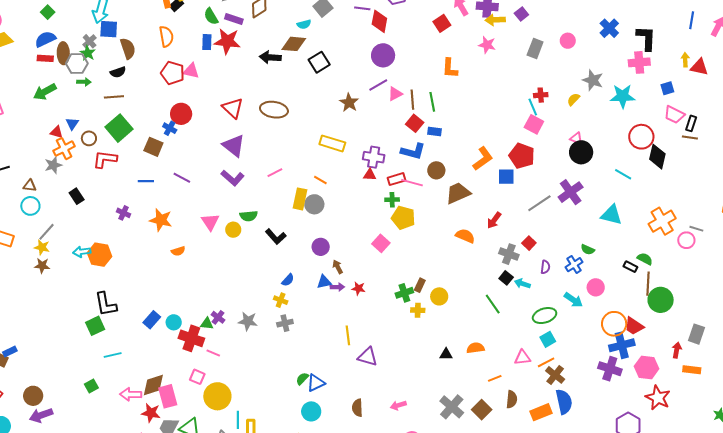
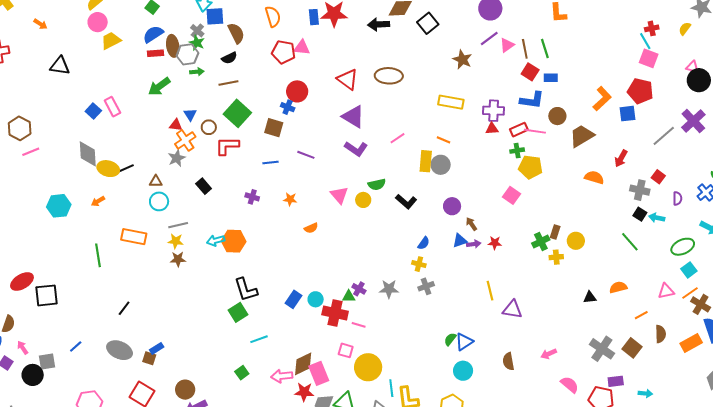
orange star: (161, 220) -> (290, 199), size x0.6
gray line: (46, 232) -> (178, 225), turned 42

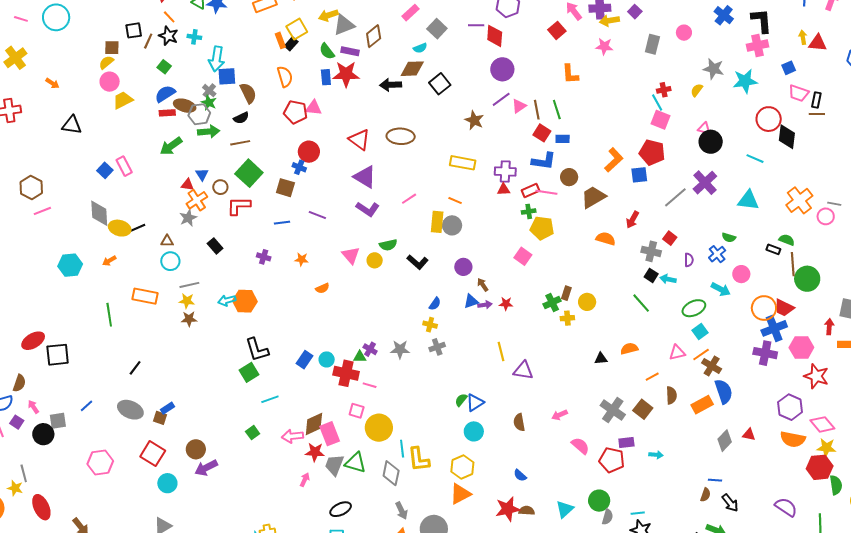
brown ellipse: (173, 46) -> (185, 106), turned -65
green arrow: (197, 72) -> (209, 132), size x1.5

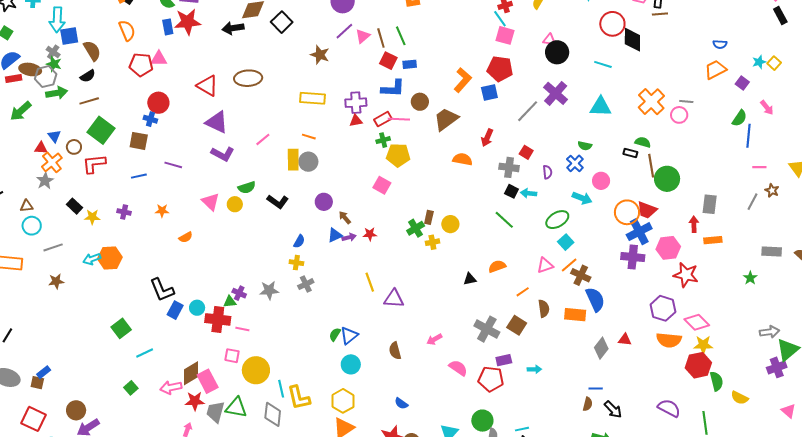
yellow star: (187, 301) -> (92, 217), moved
black L-shape: (257, 350) -> (162, 290), moved
orange rectangle: (702, 405) -> (575, 315), turned 40

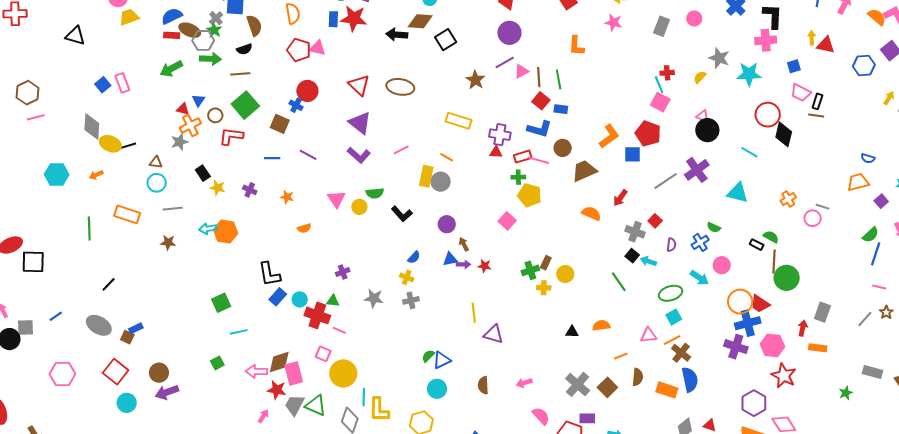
orange cross: (651, 102) -> (788, 199), size x0.6
purple cross: (239, 293) -> (343, 272), moved, turned 32

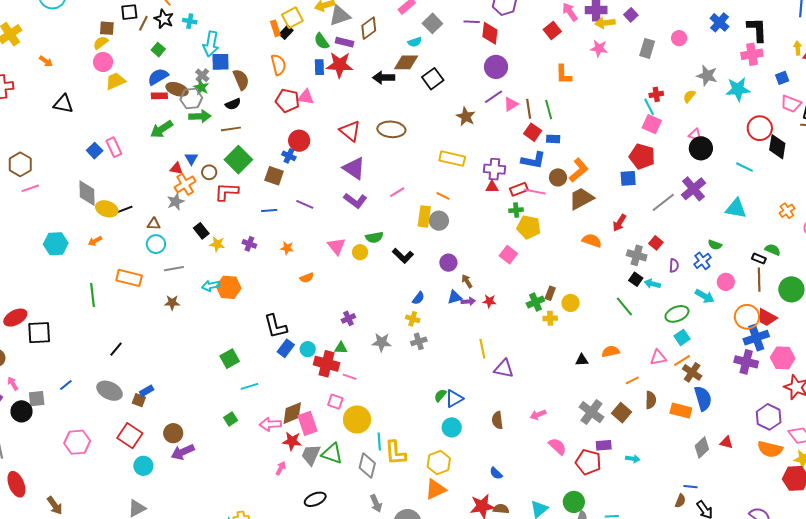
orange L-shape: (609, 136) -> (579, 170), moved
brown line: (774, 262) -> (759, 280), moved

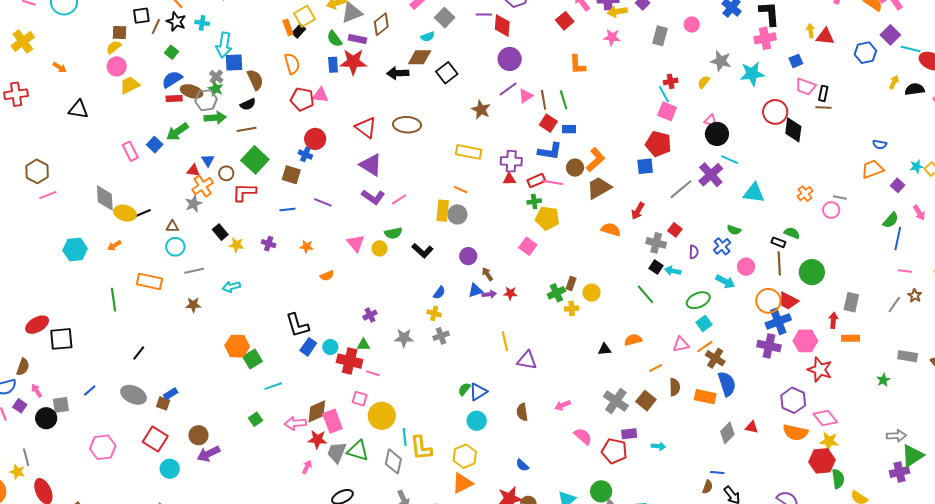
blue square: (95, 151) -> (155, 145), moved
cyan line: (744, 167) -> (730, 160), moved
pink line: (397, 192) -> (399, 199), moved
orange hexagon: (229, 287) -> (237, 346), moved

